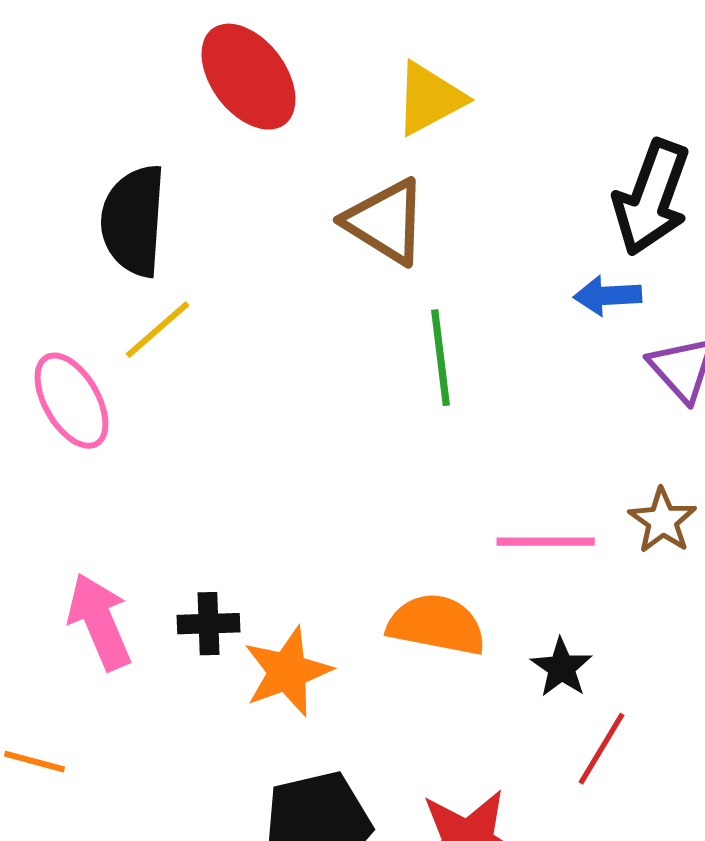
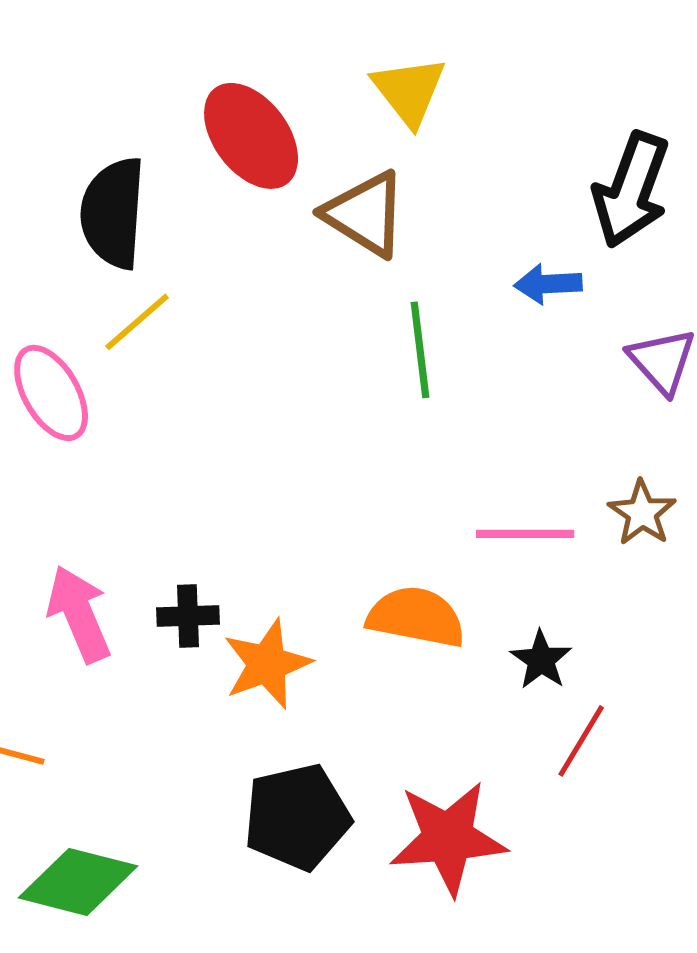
red ellipse: (248, 77) -> (251, 136), moved
yellow triangle: (430, 99) -> (409, 91), turned -40
blue arrow: (608, 296) -> (548, 284), moved

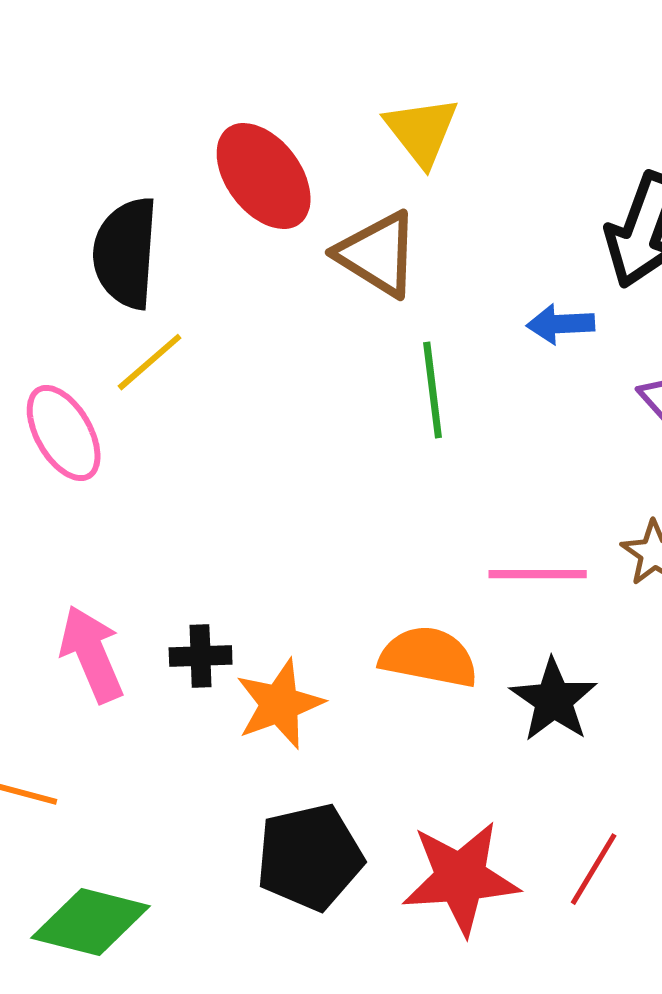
black star: (541, 660) -> (554, 700), size x1.4
red line: (581, 741) -> (594, 869), moved

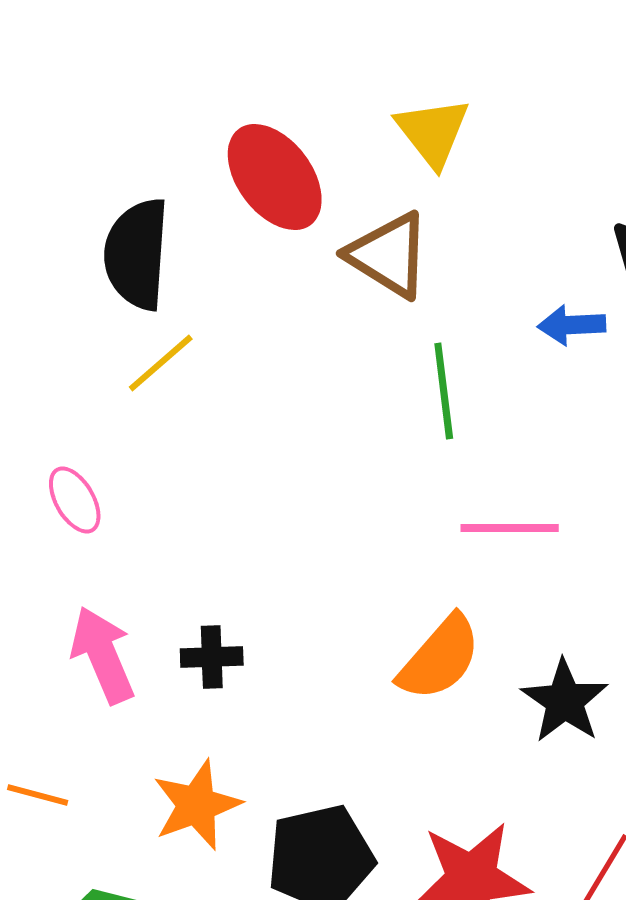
pink ellipse: (64, 433) -> (75, 500), moved, size x0.7
pink line: (538, 574) -> (510, 528), moved
orange semicircle: (429, 657) -> (440, 658), turned 120
orange star: (280, 704) -> (197, 805), moved

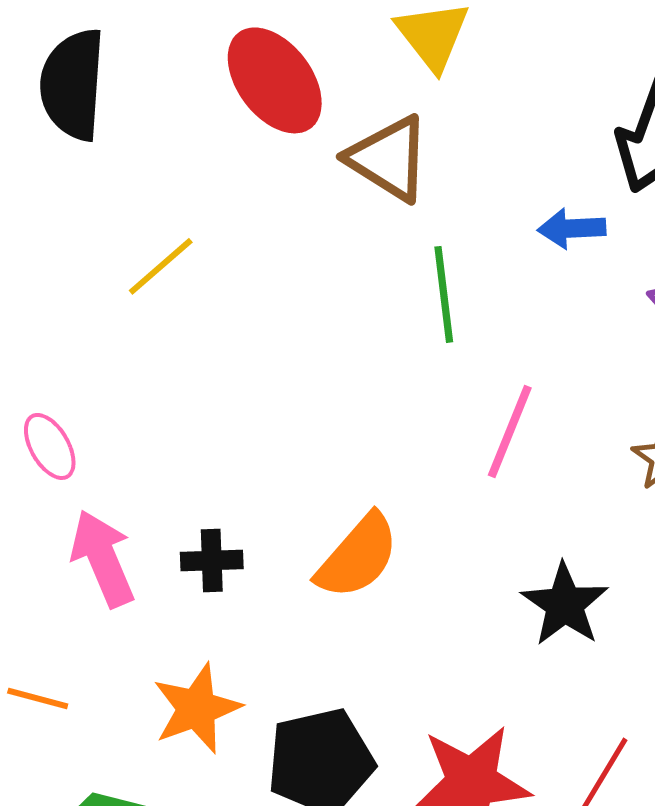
black semicircle: (137, 254) -> (73, 84), moved
pink ellipse: (75, 500) -> (50, 446), moved
pink line: (510, 528) -> (510, 431), turned -68
orange semicircle: (440, 658) -> (358, 556), moved

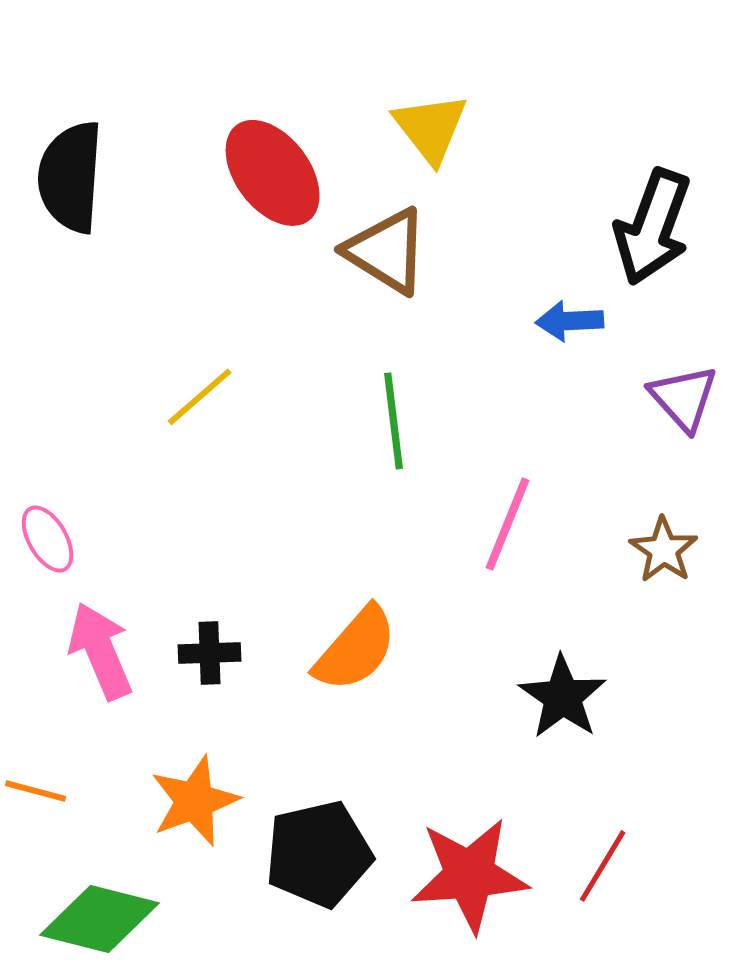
yellow line: (161, 266) -> (200, 397), moved
green line: (444, 294) -> (394, 421), moved

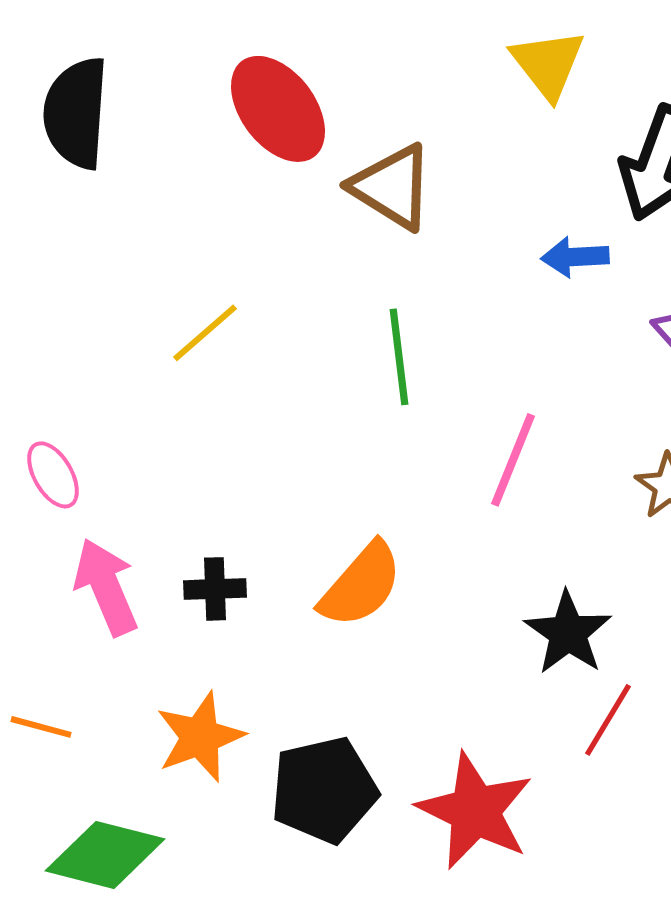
yellow triangle: (431, 128) -> (548, 64), moved
red line: (603, 866) -> (608, 720), moved
red star: (470, 875) -> (475, 811), turned 30

